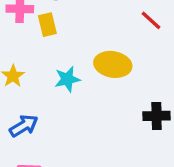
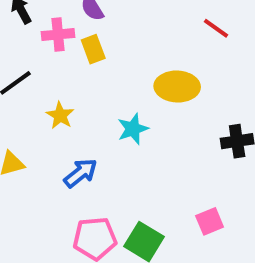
cyan star: (67, 79) -> (133, 129), moved

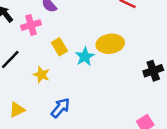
yellow rectangle: (93, 49) -> (59, 47), moved
cyan star: (133, 129) -> (85, 57), moved

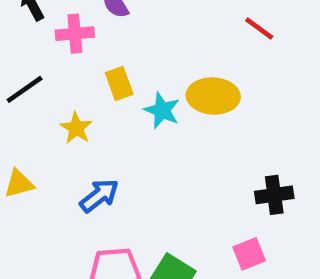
cyan star: (85, 57) -> (162, 110), turned -30
black cross: (153, 71) -> (274, 195), moved

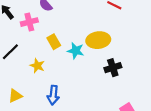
black cross: (274, 195) -> (113, 68), moved
blue arrow: (99, 196) -> (53, 95), turned 144

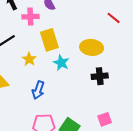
yellow rectangle: (54, 42) -> (49, 40), size x1.5
cyan star: (76, 51) -> (61, 63), moved

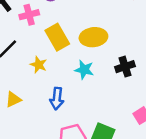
yellow ellipse: (92, 47) -> (93, 37), moved
cyan star: (61, 63) -> (84, 70), moved

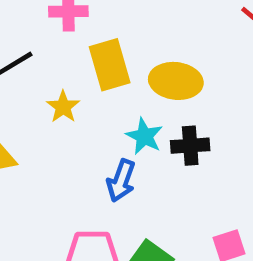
black cross: (125, 67) -> (190, 146), moved
blue arrow: (57, 98) -> (121, 181), moved

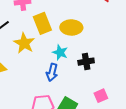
yellow star: (63, 107) -> (24, 43), size x1.5
black cross: (190, 146) -> (86, 62), moved

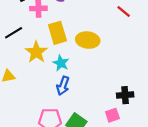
cyan star: (60, 52) -> (61, 63), moved
black cross: (86, 62) -> (125, 95), moved

